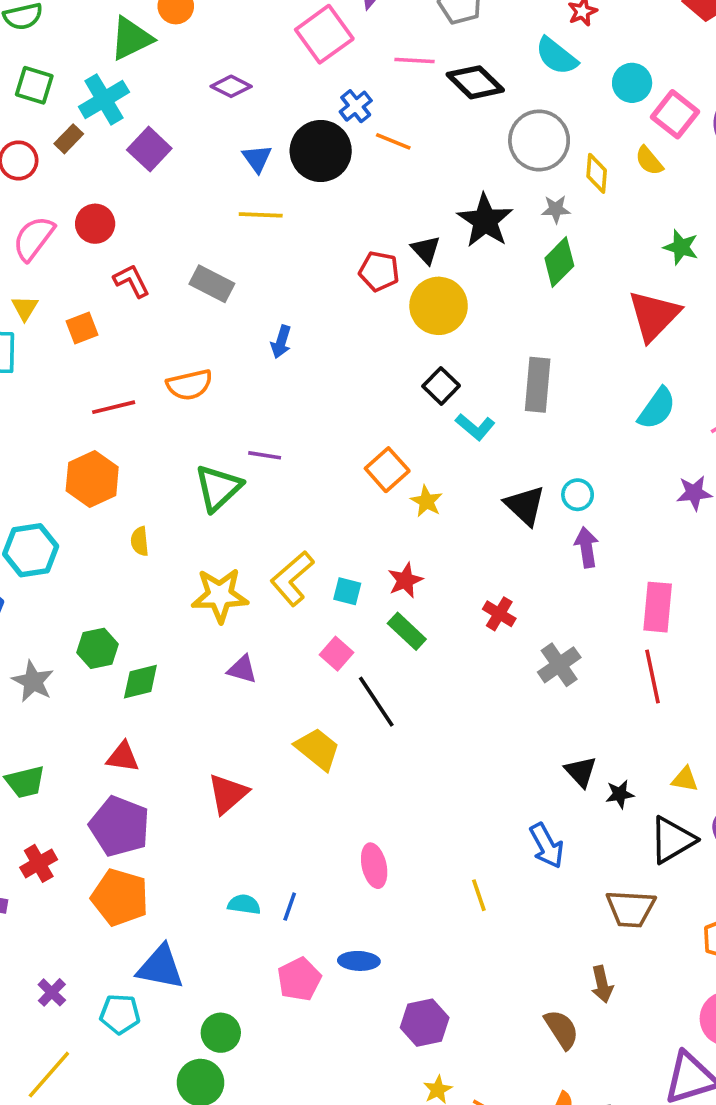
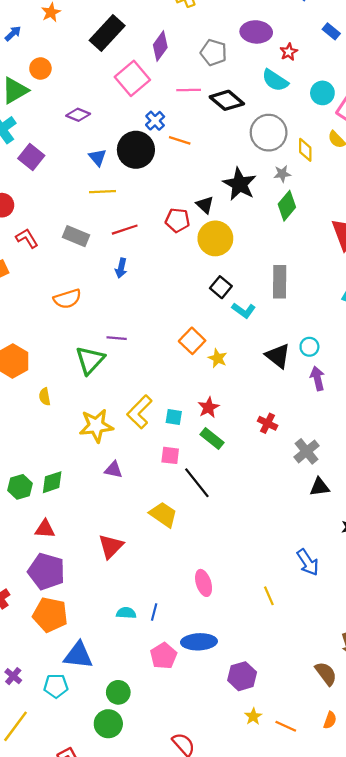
red line: (114, 407) -> (125, 230), moved
green hexagon: (98, 648) -> (20, 487), moved
pink square: (336, 654) -> (170, 455), turned -30
black triangle: (581, 772) -> (320, 487), moved, turned -50
blue ellipse: (359, 961) -> (199, 642), size x1.4

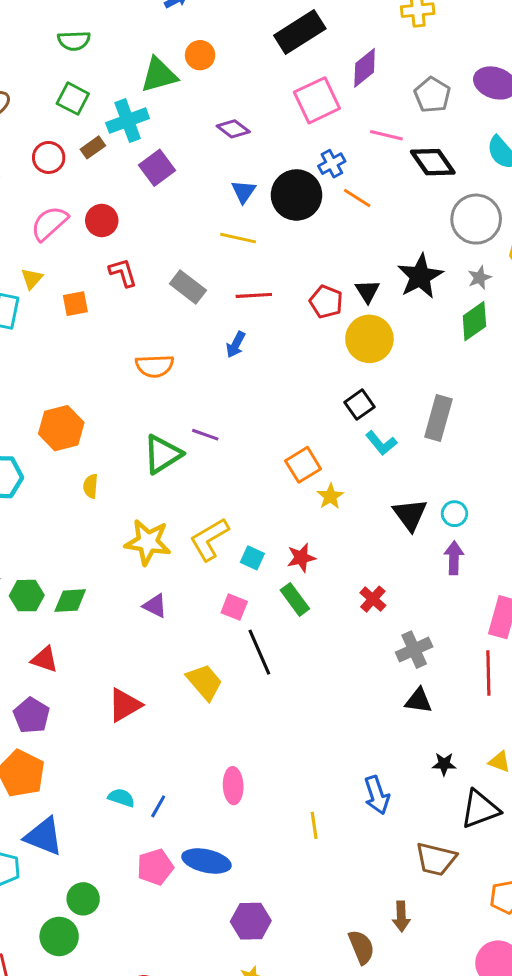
gray star: (282, 174) -> (479, 278), turned -30
purple pentagon: (46, 571) -> (31, 715), size x0.7

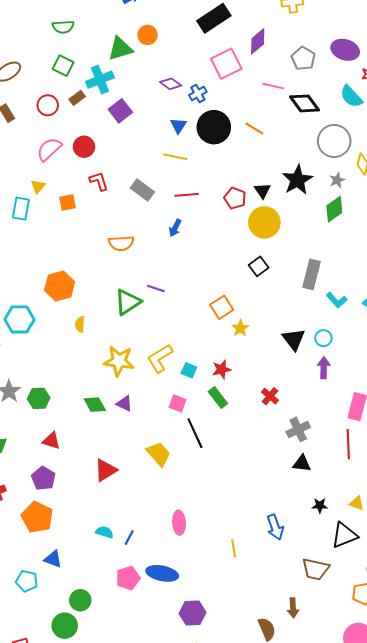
blue cross: (332, 164) -> (198, 94), moved
cyan L-shape: (381, 443) -> (337, 300), moved
green diamond: (70, 601) -> (95, 405), moved, turned 65
blue triangle: (44, 836) -> (53, 559), size x0.7

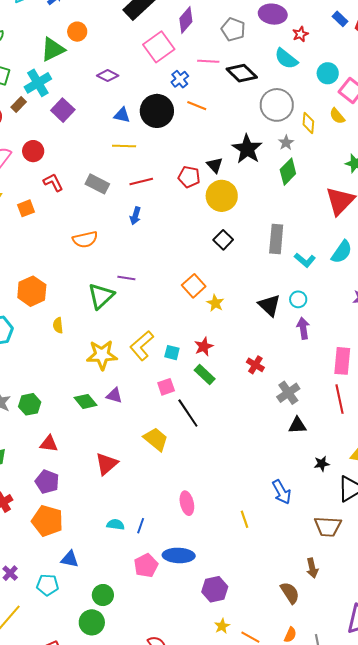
blue cross: (198, 94) -> (180, 79), moved
blue triangle: (178, 126) -> (122, 115), turned -42
pink square: (177, 403) -> (166, 387), turned -30

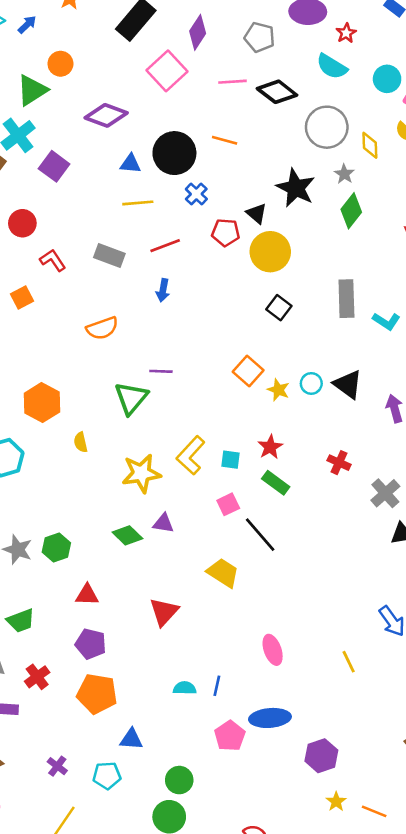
purple diamond: (108, 76) -> (106, 115), size x1.5
blue cross: (180, 79) -> (196, 194), moved
cyan circle: (298, 299) -> (311, 383), moved

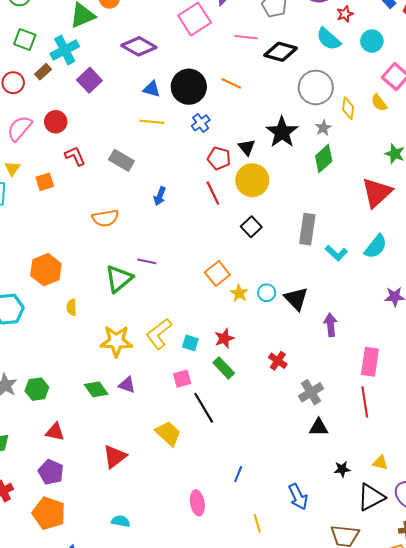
cyan circle: (387, 79) -> (372, 41), moved
black diamond: (277, 92) -> (281, 52), turned -32
red line: (165, 246) -> (213, 193), moved, turned 75
blue line: (217, 686) -> (238, 474), moved

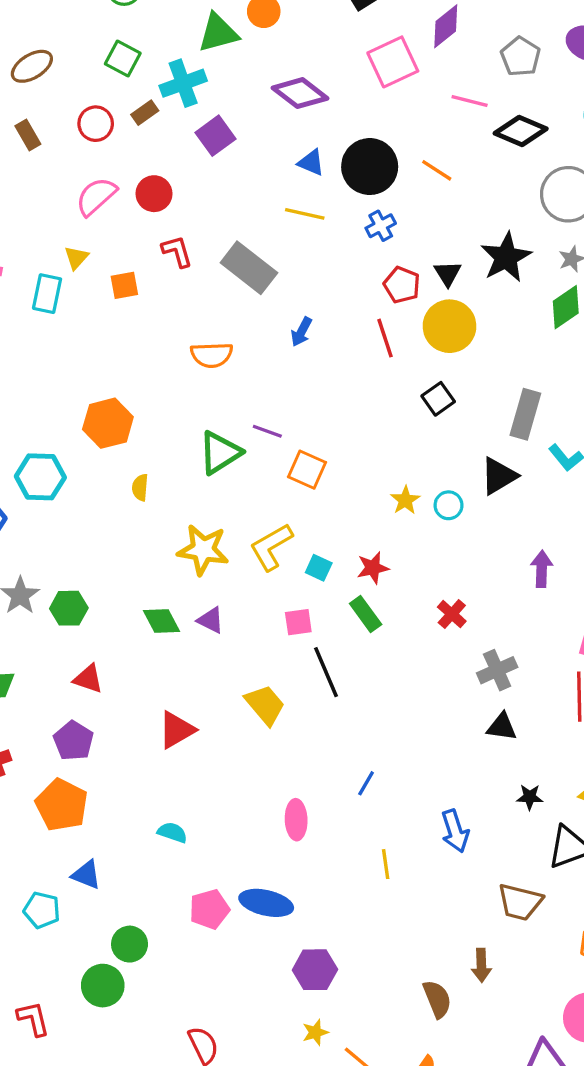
gray rectangle: (121, 160) -> (249, 268), size x1.4
orange square: (217, 274) -> (307, 470), moved, turned -35
black triangle: (296, 299) -> (499, 476), moved, turned 35

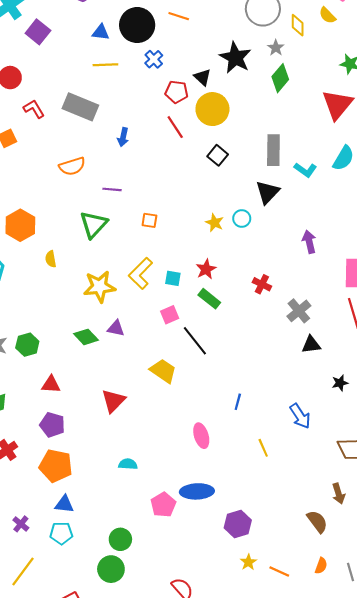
purple line: (267, 431) -> (112, 189), moved
orange square: (307, 470) -> (149, 220), size x0.7
blue triangle: (86, 875) -> (64, 504), moved

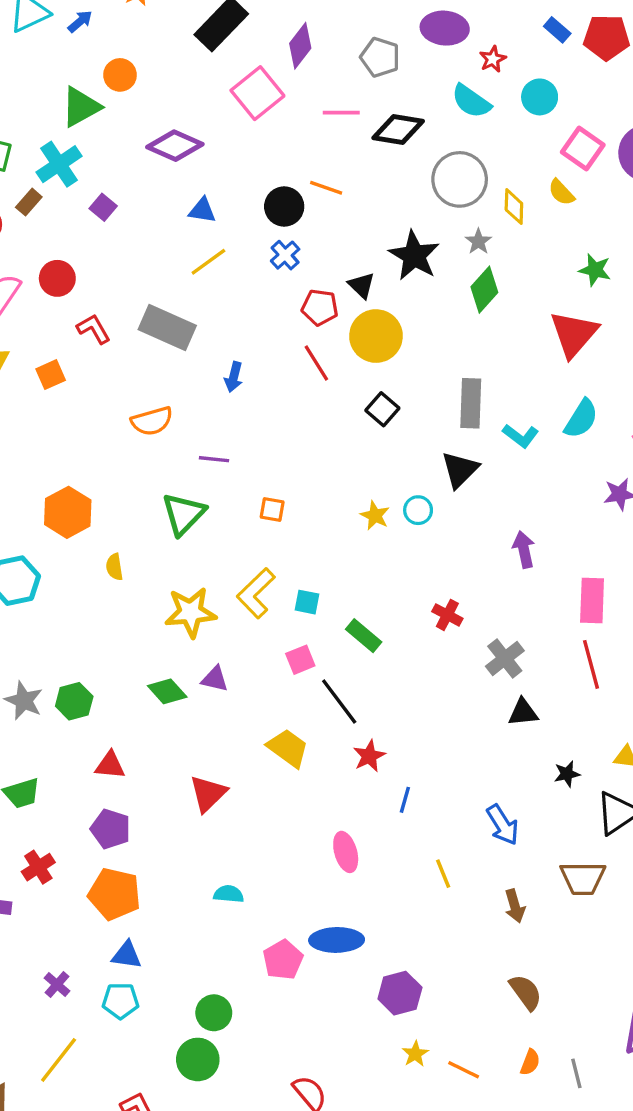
black circle: (137, 25) -> (284, 207), moved, size x0.7
purple square: (38, 32) -> (103, 207), size x0.7
yellow line: (105, 65) -> (208, 262), turned -35
red star: (206, 269) -> (369, 756), moved
brown arrow: (339, 494) -> (515, 906), moved

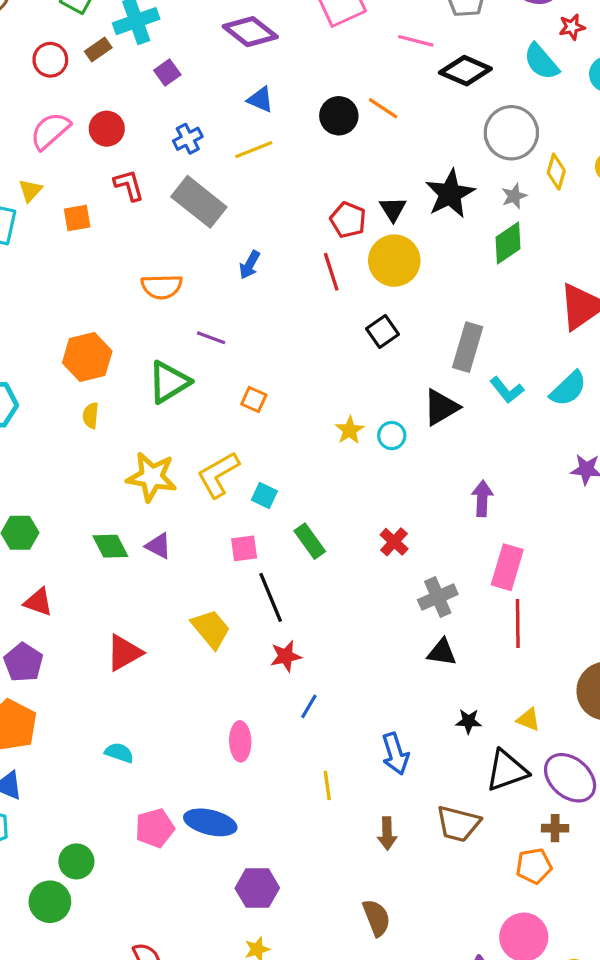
blue cross: (285, 255) -> (188, 139), moved
orange hexagon: (68, 512) -> (87, 357), moved
pink rectangle: (592, 601) -> (507, 567), moved

